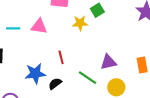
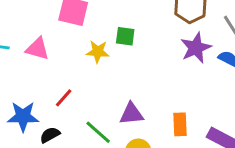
green square: (97, 10) -> (125, 36), turned 32
red line: (61, 57) -> (64, 98), turned 48

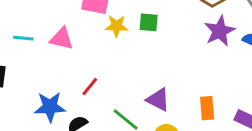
yellow star: (98, 52) -> (116, 26), moved
purple triangle: (131, 114) -> (158, 100), turned 35

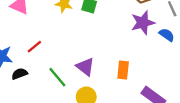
orange rectangle: (207, 108) -> (123, 70), moved

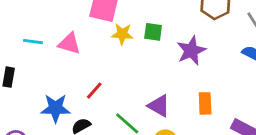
purple star: (143, 23) -> (191, 51), moved

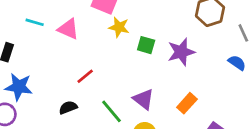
green square: (153, 32) -> (146, 45), moved
orange rectangle: (205, 103) -> (187, 103), turned 36
blue star: (55, 108) -> (19, 87), moved

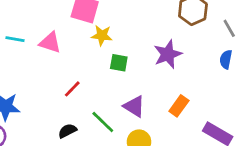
green square: (146, 45) -> (119, 63), moved
blue semicircle: (237, 63) -> (226, 59), turned -108
black semicircle: (68, 107) -> (67, 131), moved

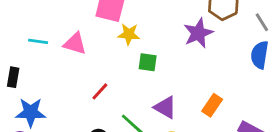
purple star: (168, 54) -> (198, 33), moved
blue semicircle: (226, 59) -> (260, 55), size x1.4

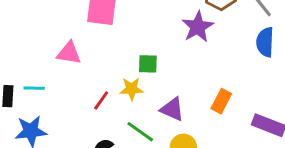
yellow star: (129, 34) -> (132, 89), moved
cyan line: (38, 41) -> (34, 88), moved

